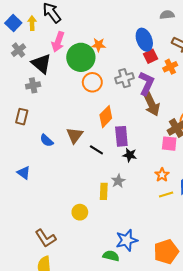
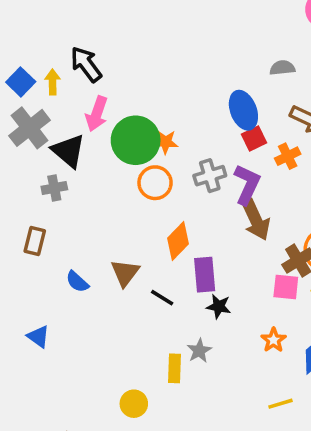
orange star: (99, 45) -> (166, 142), moved
gray cross: (19, 50) -> (30, 128), size x1.6
yellow line: (166, 195) -> (281, 404), moved

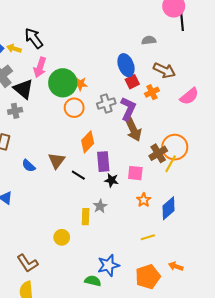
yellow arrow: (53, 82) -> (14, 49), turned -72
pink square: (286, 287) -> (135, 173), moved

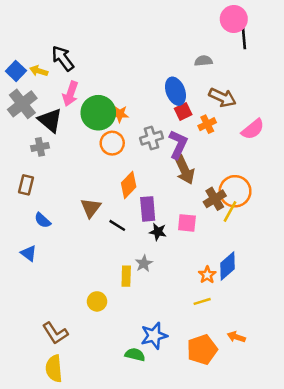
blue semicircle: (29, 166) -> (43, 220), moved
orange star: (144, 200) -> (207, 275), moved

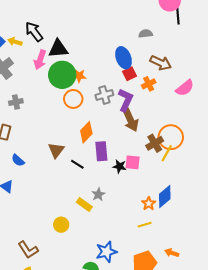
black triangle: (50, 120) -> (58, 49), moved, turned -45
black star: (158, 232) -> (119, 166), moved
yellow rectangle: (126, 276) -> (84, 205), turned -56

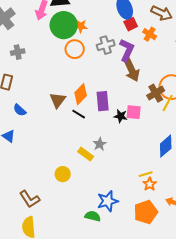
orange cross: (149, 84) -> (150, 34), turned -32
orange diamond: (86, 132) -> (81, 94), moved
orange star: (149, 204) -> (150, 184), moved

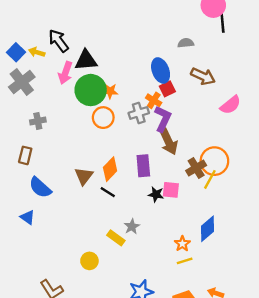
orange cross: (150, 34) -> (154, 100), moved
purple rectangle: (103, 101) -> (143, 166), moved
blue semicircle: (20, 110) -> (40, 187), size x1.5
orange star: (150, 184) -> (182, 244), moved

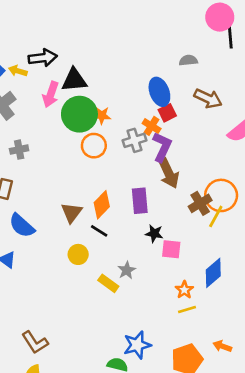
black arrow: (58, 41) -> (43, 58), turned 120
pink square: (171, 190) -> (171, 249), moved
yellow circle: (89, 261) -> (78, 254), moved

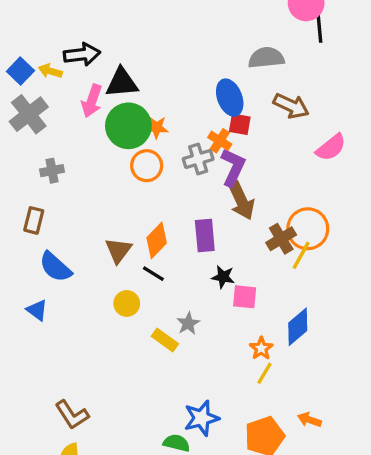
gray semicircle: (188, 60) -> (266, 58), size x1.5
red square: (167, 113) -> (240, 124), turned 36
yellow line: (187, 310) -> (265, 373), turned -42

